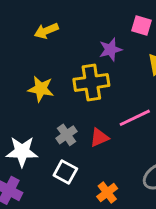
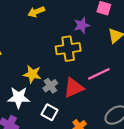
yellow star: (41, 89) -> (32, 74), moved
red triangle: (99, 137) -> (74, 88), size x1.5

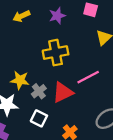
purple star: (82, 25) -> (57, 16), moved

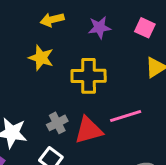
yellow star: (20, 80) -> (41, 58), moved

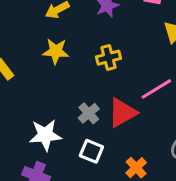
yellow cross: (89, 76) -> (108, 58), size x0.7

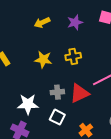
yellow star: (56, 51) -> (43, 60), moved
gray cross: (89, 113) -> (57, 92), turned 32

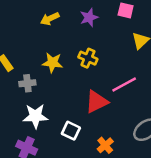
yellow cross: (73, 56) -> (88, 58), turned 35
gray cross: (57, 92) -> (27, 83), moved

